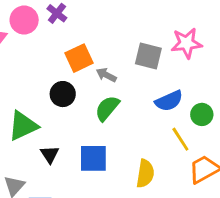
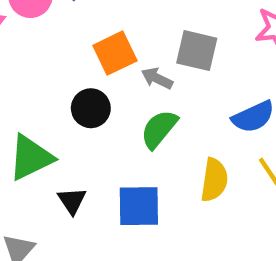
gray square: (148, 56) -> (197, 51), moved
yellow semicircle: (145, 174) -> (214, 180), moved

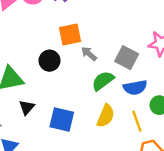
gray square: (197, 51) -> (127, 58), moved
green semicircle: (159, 129) -> (103, 81), moved

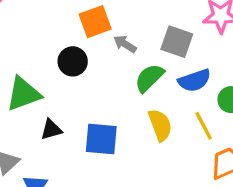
black triangle: (27, 107) -> (51, 130), turned 42
yellow semicircle: (106, 116) -> (160, 125), turned -35

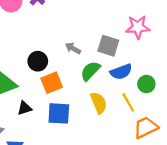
orange square: (95, 22) -> (52, 83), moved

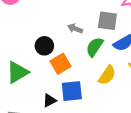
yellow semicircle: (99, 103) -> (107, 75), turned 66
black triangle: (25, 108) -> (50, 100), moved

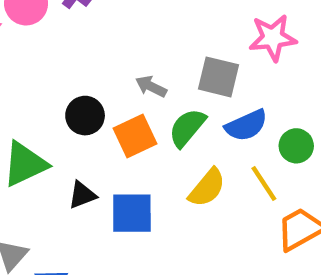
orange square: (61, 64) -> (135, 136), moved
black triangle: (50, 100) -> (82, 195), moved

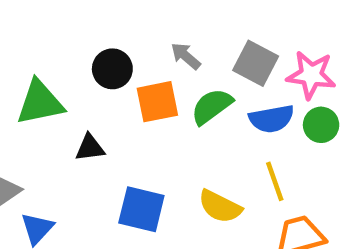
pink star: (273, 38) -> (311, 75), moved
green circle: (296, 146) -> (321, 125), moved
yellow semicircle: (207, 188) -> (220, 206), moved, turned 63
blue square: (132, 213) -> (141, 209), moved

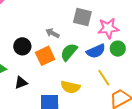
gray square: (256, 63) -> (82, 17), moved
yellow semicircle: (220, 206) -> (70, 87), moved

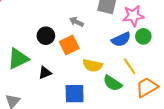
green semicircle: (69, 52) -> (113, 83), moved, turned -96
yellow semicircle: (70, 87) -> (93, 65), moved

